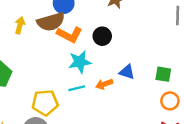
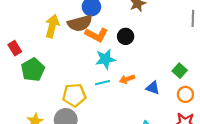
yellow arrow: (20, 25) -> (52, 26), size x1.5
blue triangle: (127, 72) -> (153, 88), moved
green square: (163, 74) -> (180, 71), turned 32

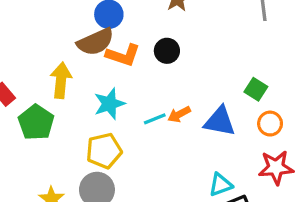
yellow arrow: (52, 26) -> (61, 80), moved
cyan star: (105, 59) -> (109, 104), moved
cyan line: (103, 83) -> (155, 119), moved
blue triangle: (153, 88) -> (220, 121), size x1.5

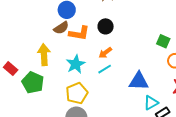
brown semicircle: (96, 42) -> (61, 28), size x0.7
orange arrow: (179, 114) -> (105, 53), moved
blue triangle: (220, 121) -> (139, 81), moved

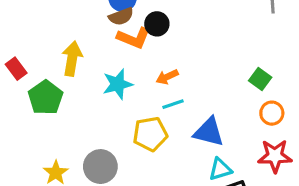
black circle: (106, 26) -> (157, 24), moved
brown semicircle: (61, 28) -> (121, 16), moved
cyan line: (105, 69) -> (173, 104), moved
yellow pentagon: (77, 93) -> (150, 134), moved

